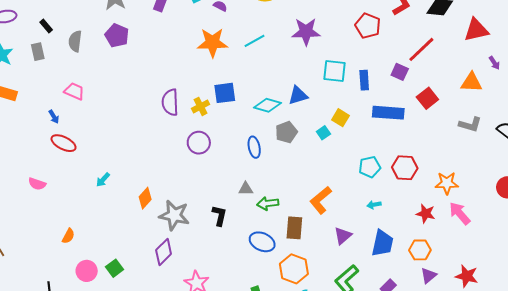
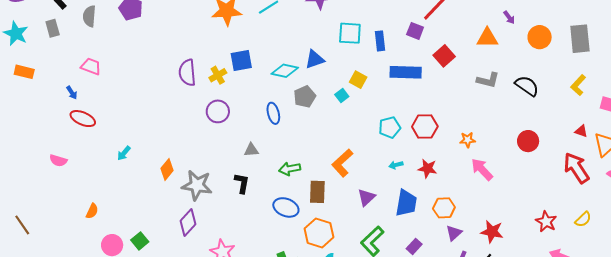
orange star: (447, 183) -> (468, 140), size x0.7
gray triangle: (246, 189) -> (251, 150), moved
red star: (426, 214) -> (427, 168), moved

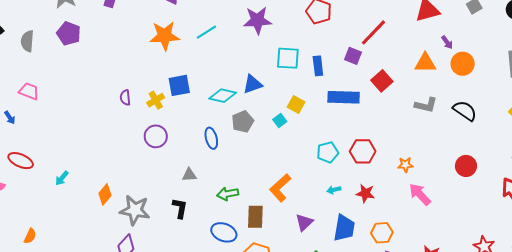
orange circle: (540, 37) -> (463, 64), moved
purple semicircle: (187, 73) -> (125, 98), size x0.6
red ellipse: (83, 119) -> (21, 161), moved

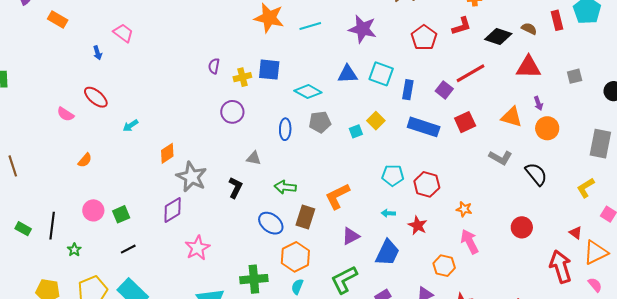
blue triangle: (253, 84) -> (348, 74), moved
orange hexagon: (382, 233) -> (444, 266), moved
orange semicircle: (30, 236) -> (85, 160), moved

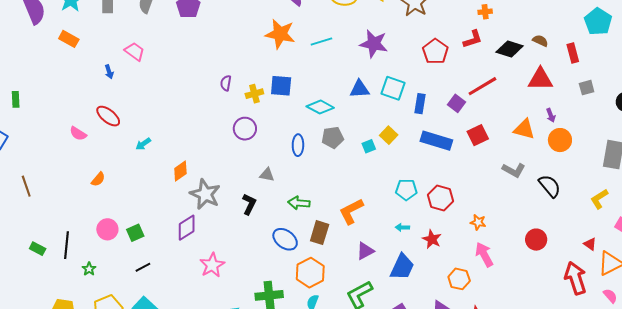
red rectangle: (557, 20) -> (573, 53), moved

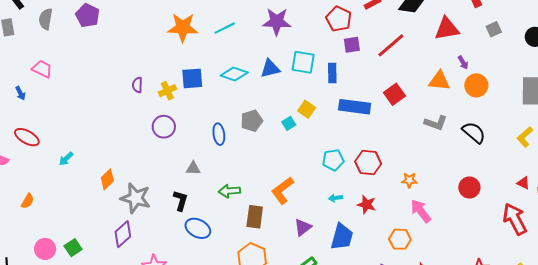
purple square: (456, 103) -> (352, 45), moved, turned -36
cyan diamond: (320, 107) -> (234, 74), moved
blue ellipse: (285, 239) -> (198, 228), moved

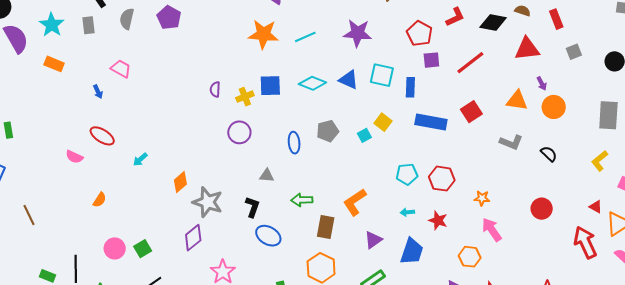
blue triangle: (270, 69) -> (349, 80), turned 35
black semicircle: (474, 132) -> (549, 154), size x0.7

